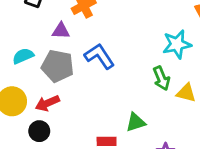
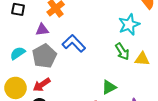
gray pentagon: (58, 66) -> (44, 56), turned -30

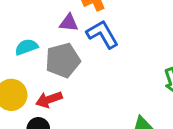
blue L-shape: (74, 43) -> (102, 34), moved

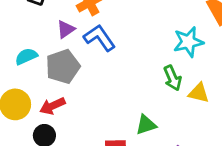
purple triangle: (69, 23) -> (66, 29), turned -36

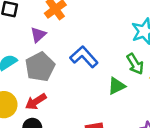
blue L-shape: (100, 38) -> (84, 57), moved
green triangle: (146, 125) -> (117, 86), moved

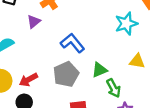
green arrow: (135, 64) -> (113, 88), moved
gray pentagon: (40, 67) -> (66, 74), moved

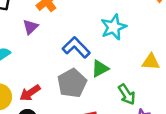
cyan star: (126, 24) -> (114, 27), moved
green triangle: (99, 70) -> (100, 69), moved

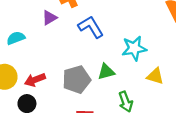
cyan star: (114, 27) -> (134, 48), moved
blue L-shape: (76, 47) -> (91, 27), moved

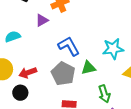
blue L-shape: (91, 27) -> (69, 46), moved
gray pentagon: (76, 80) -> (63, 74), turned -30

